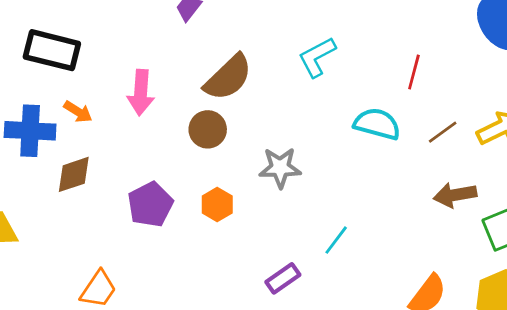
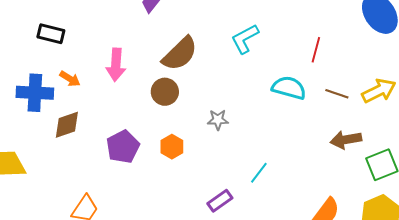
black rectangle: (52, 50) -> (51, 34), size x0.7
brown line: (443, 132) -> (337, 94), turned 55
gray star: (280, 168) -> (218, 120), size x0.7

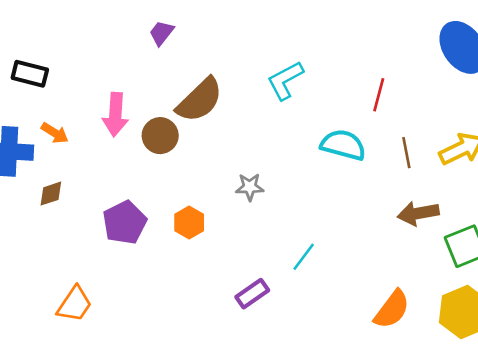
brown circle: (165, 92) -> (160, 136), moved
brown line: (337, 94) -> (406, 153), turned 60
brown diamond: (67, 125) -> (51, 194), size x0.7

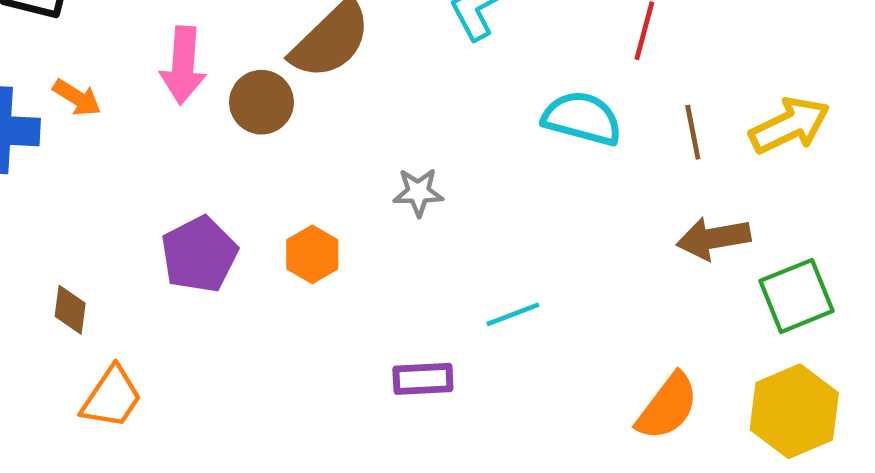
brown diamond: (51, 194) -> (70, 310), moved, turned -64
cyan line: (304, 257) -> (513, 314), turned 32
purple rectangle: (252, 294) -> (423, 379), turned 32

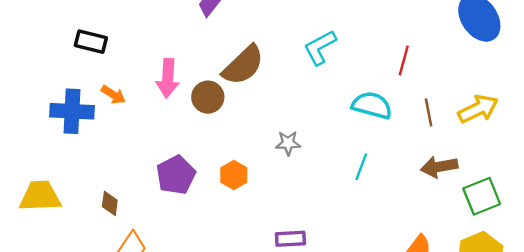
cyan line: (513, 314) -> (361, 167), moved, turned -48

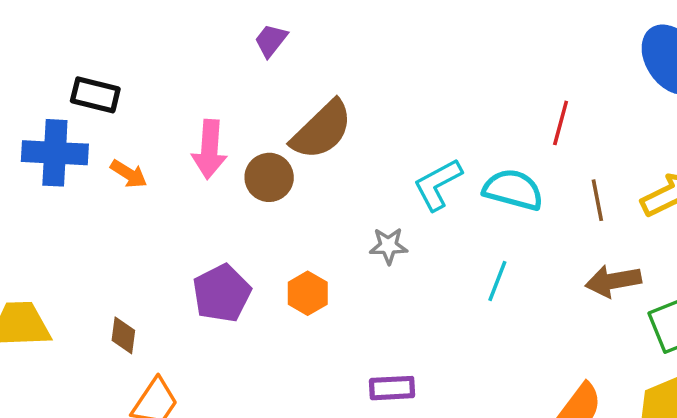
cyan L-shape: (320, 47) -> (438, 184), moved
blue cross: (72, 111) -> (55, 153), moved

